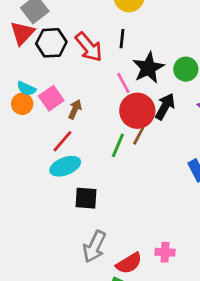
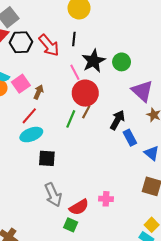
black arrow: (165, 107) -> (117, 120), moved
gray arrow: (94, 247) -> (53, 195), turned -50

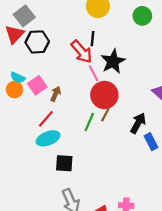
red arrow: (49, 45) -> (82, 52), moved
green circle: (122, 62) -> (142, 16), moved

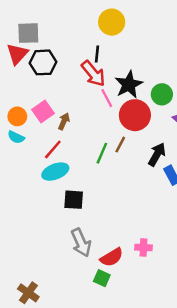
gray square: (24, 16) -> (28, 33), turned 36
green circle: (142, 16) -> (162, 94), moved
black line: (92, 39) -> (97, 54), moved
cyan semicircle: (18, 78) -> (16, 137), moved
red circle: (104, 95) -> (135, 115), moved

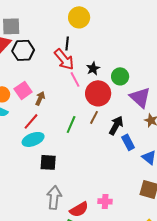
black star: (129, 85) -> (93, 68), size x0.6
brown line: (120, 145) -> (94, 117), moved
gray arrow: (81, 243) -> (54, 197), turned -150

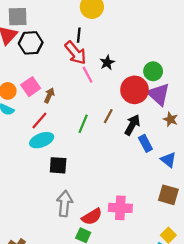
green circle: (120, 76) -> (153, 71), moved
red circle: (98, 93) -> (134, 90), moved
pink cross: (105, 201) -> (120, 208), size x1.5

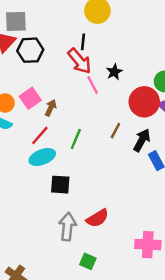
green line: (83, 124) -> (76, 139), moved
pink cross: (120, 208) -> (148, 245), moved
red semicircle: (92, 217) -> (97, 218), moved

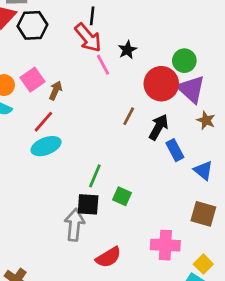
green line: (76, 139) -> (95, 176), moved
black square: (60, 185) -> (88, 204), moved
red semicircle: (97, 218) -> (108, 257), moved
green square: (88, 261) -> (122, 196), moved

